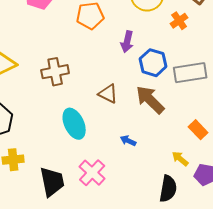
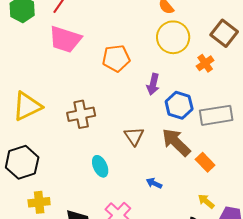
brown triangle: (108, 94) -> (134, 136), turned 30
cyan ellipse: (74, 124) -> (100, 166), size x0.7
orange rectangle: (198, 130) -> (205, 162), moved

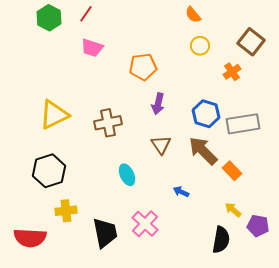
yellow circle: (173, 37) -> (200, 46), size x0.6
pink trapezoid: (65, 39) -> (92, 48), size x0.7
purple arrow: (153, 84) -> (158, 104), moved

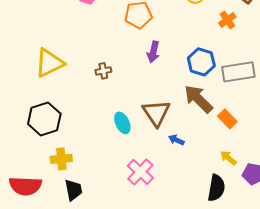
brown cross: (108, 123) -> (103, 71), size x0.6
brown triangle: (161, 145) -> (156, 113), moved, size x1.4
black trapezoid: (105, 233) -> (73, 190), moved, size x0.7

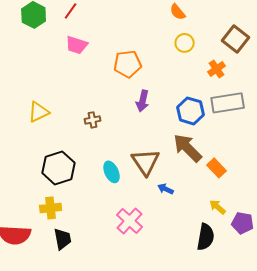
yellow triangle: (49, 63) -> (39, 112), size x0.7
gray rectangle: (238, 72) -> (228, 103), moved
black hexagon: (44, 119) -> (59, 168), moved

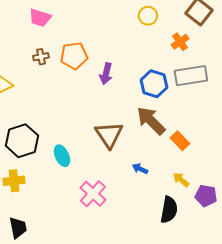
orange pentagon: (128, 64) -> (74, 56), moved
brown cross: (93, 120) -> (41, 57), moved
cyan ellipse: (112, 172) -> (62, 156), moved
blue arrow: (166, 189) -> (140, 169), moved
black trapezoid: (63, 239) -> (18, 228), moved

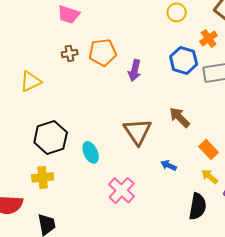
blue hexagon: (154, 84) -> (184, 60), moved
brown arrow: (151, 121) -> (180, 117), size x0.7
orange rectangle: (180, 141) -> (209, 149), moved

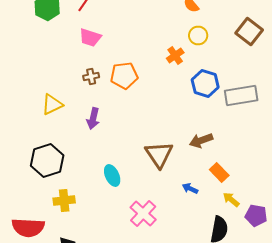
orange cross: (209, 38) -> (175, 56), moved
purple arrow: (135, 70) -> (93, 118), moved
brown arrow: (180, 117) -> (201, 140), turned -65
black hexagon: (51, 137) -> (47, 160), moved
orange rectangle: (209, 149) -> (219, 172), moved

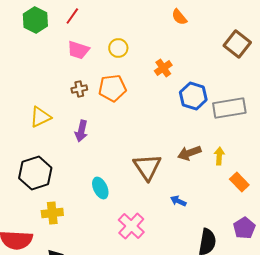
yellow circle: (198, 36) -> (118, 48), moved
orange rectangle: (219, 172) -> (239, 182), moved
yellow arrow: (231, 200) -> (219, 156), moved, turned 54
purple pentagon: (256, 216) -> (244, 228), turned 30

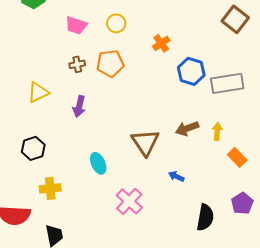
black hexagon: (35, 173) -> (33, 148), size x0.7

